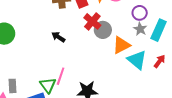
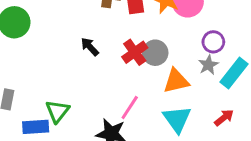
red cross: (92, 21) -> (135, 52), moved
cyan triangle: (137, 60) -> (177, 119), moved
pink line: (61, 76) -> (130, 108), moved

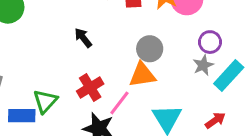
red cross: (135, 52) -> (90, 87), moved
orange triangle: (176, 81) -> (142, 75), moved

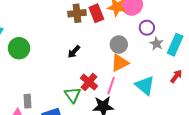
black arrow: (83, 38) -> (74, 52), turned -80
purple circle: (210, 42) -> (147, 28), moved
green triangle: (45, 101) -> (73, 95), moved

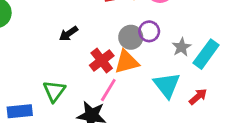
purple circle: (147, 28) -> (149, 31), moved
red cross: (89, 82) -> (102, 61), moved
cyan triangle: (145, 85) -> (167, 85), moved

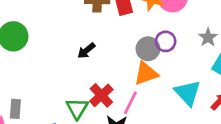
gray star: (182, 47) -> (208, 37), moved
red cross: (102, 61) -> (101, 95), moved

